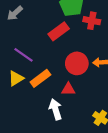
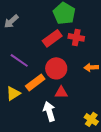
red cross: (92, 21) -> (76, 37), moved
red circle: (77, 63) -> (56, 68), moved
yellow triangle: (16, 78) -> (13, 93), moved

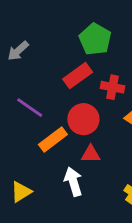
red cross: (76, 37) -> (113, 87), moved
yellow triangle: (13, 93) -> (21, 192), moved

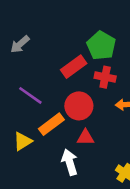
green pentagon: (95, 39) -> (101, 46), moved
yellow triangle: (21, 192) -> (23, 141), moved

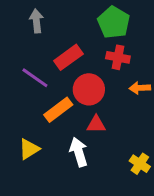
gray arrow: (20, 44) -> (36, 21), moved, turned 126
red rectangle: (74, 67) -> (68, 57), moved
yellow triangle: (23, 141) -> (29, 149), moved

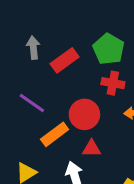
red rectangle: (68, 57) -> (65, 60), moved

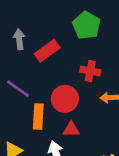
green pentagon: (109, 49) -> (86, 25), moved
orange rectangle: (55, 134) -> (38, 117), turned -50

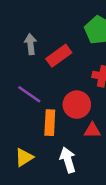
red triangle: (71, 129) -> (92, 130), moved

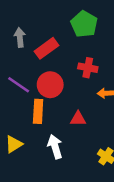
red circle: (77, 105) -> (50, 85), moved

